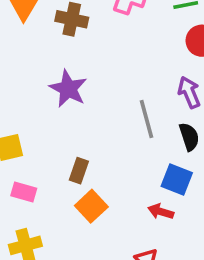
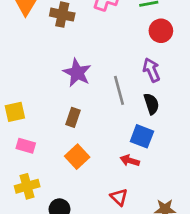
purple star: (68, 89) -> (77, 73), moved
brown rectangle: (79, 171) -> (73, 117), moved

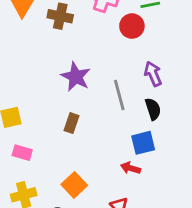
red circle: (161, 31) -> (132, 26), moved
blue square: (142, 136) -> (143, 143), turned -35
orange square: (77, 157) -> (74, 185), moved

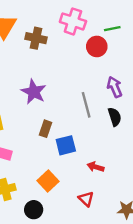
purple star: (76, 77) -> (34, 92), moved
blue square: (143, 143) -> (66, 145), moved

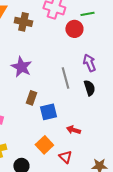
orange square: (48, 181) -> (44, 145), moved

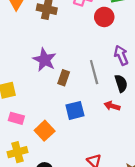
brown rectangle: (31, 98) -> (64, 78), moved
red arrow: (73, 130) -> (112, 106), moved
orange square: (44, 145) -> (45, 131), moved

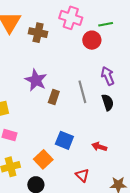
red arrow: (112, 106) -> (99, 147), moved
blue square: (75, 110) -> (64, 140), moved, turned 36
orange square: (45, 131) -> (43, 159), moved

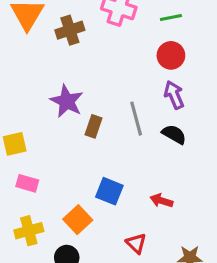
brown cross: (38, 33) -> (70, 30), turned -30
red circle: (92, 40) -> (171, 55), moved
black semicircle: (108, 102) -> (174, 134), turned -42

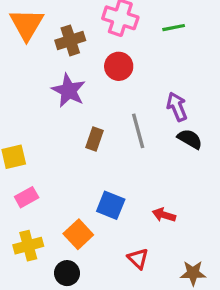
red circle: (171, 55) -> (119, 66), moved
purple star: (67, 101) -> (69, 91), moved
black semicircle: (174, 134) -> (190, 139), moved
pink rectangle: (27, 183) -> (27, 197), turned -45

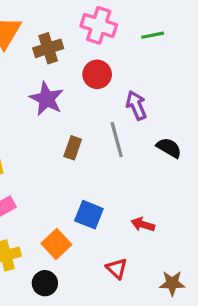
purple arrow: (177, 107) -> (136, 105), moved

